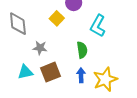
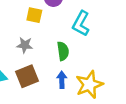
yellow square: (57, 18) -> (34, 15), turned -32
gray star: (40, 48) -> (25, 45), moved

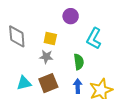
yellow square: (34, 15) -> (50, 38), moved

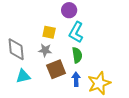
gray diamond: (17, 36) -> (16, 49), moved
cyan L-shape: (94, 38) -> (76, 32), moved
brown square: (48, 83) -> (56, 69), moved

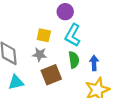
blue arrow: (76, 79) -> (94, 63), moved

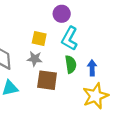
brown square: (51, 75) -> (47, 80), turned 30

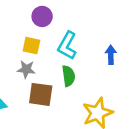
purple circle: (62, 14) -> (42, 16), moved
blue arrow: (92, 68) -> (111, 55), moved

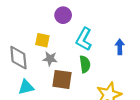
yellow square: (31, 46) -> (42, 40), moved

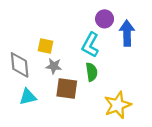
purple circle: (63, 15) -> (105, 19), moved
blue arrow: (120, 47) -> (127, 33), moved, size x1.5

